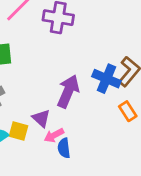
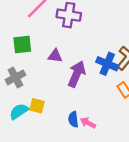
purple triangle: (41, 118) -> (55, 56), moved, turned -35
pink arrow: (54, 135) -> (88, 123), moved, turned 56

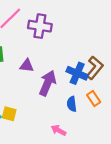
blue semicircle: (73, 119) -> (72, 104), moved

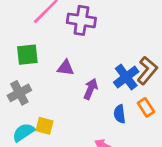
blue cross: (77, 73) -> (126, 77), turned 30
purple arrow: (48, 83) -> (91, 89), size x0.7

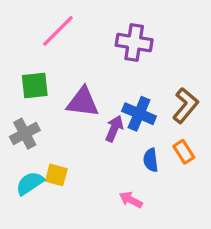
purple cross: (81, 20) -> (134, 43), moved
purple triangle: (66, 68) -> (83, 102), size x1.5
blue cross: (126, 77) -> (139, 114), moved, turned -30

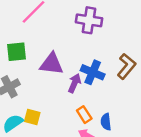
orange rectangle: (184, 152) -> (84, 115), moved
blue semicircle: (151, 160) -> (106, 122), moved

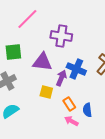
purple cross: (89, 20) -> (61, 36), moved
yellow square: (32, 117) -> (46, 92), moved

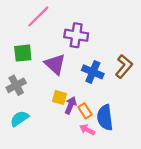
purple triangle: (42, 62) -> (55, 64), turned 35
purple arrow: (61, 78) -> (71, 105), moved
blue semicircle: (87, 110) -> (105, 117), size x1.6

